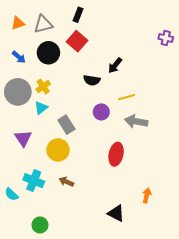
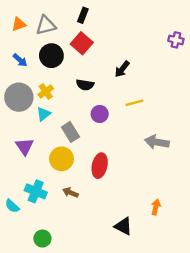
black semicircle: (92, 80) -> (85, 85), moved
purple circle: (101, 112) -> (100, 114), moved
gray arrow: (136, 121) -> (157, 142), moved
red ellipse: (116, 154) -> (100, 166), moved

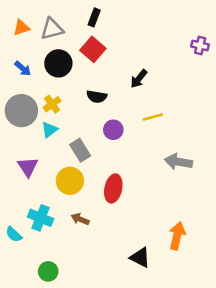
orange arrow: (156, 207) -> (177, 236), size x1.5

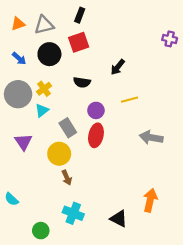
red square: (93, 49) -> (79, 42), turned 30
red ellipse: (113, 188) -> (96, 135), moved
cyan cross: (41, 218) -> (73, 213), moved
brown arrow: (80, 219) -> (67, 178), moved, turned -136

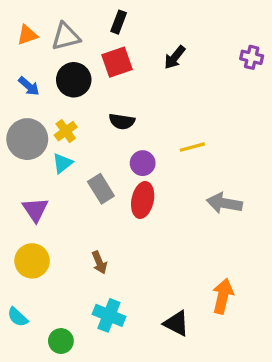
black arrow: (118, 67) -> (175, 57), moved
yellow circle: (59, 154) -> (32, 261), moved
cyan semicircle: (12, 199) -> (18, 317), moved

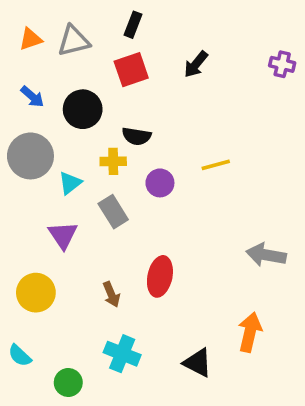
black circle: (74, 80) -> (83, 109), moved
yellow cross: (66, 131) -> (113, 161), moved, turned 35
red ellipse: (143, 200) -> (160, 276), moved
gray arrow: (224, 203) -> (266, 255), moved
purple triangle: (35, 210) -> (63, 235), moved

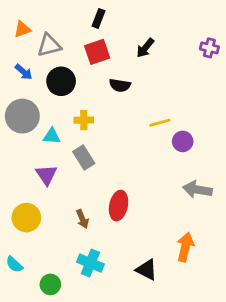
gray triangle: (74, 41) -> (49, 45), moved
black semicircle: (137, 136) -> (120, 85), moved
cyan triangle: (70, 183) -> (52, 136), turned 42
purple circle: (160, 183) -> (183, 141), moved

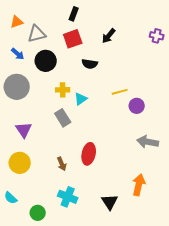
cyan triangle: (52, 136) -> (81, 99), moved, turned -40
purple triangle: (46, 175) -> (24, 130), moved
black triangle: (147, 270) -> (110, 202), turned 30

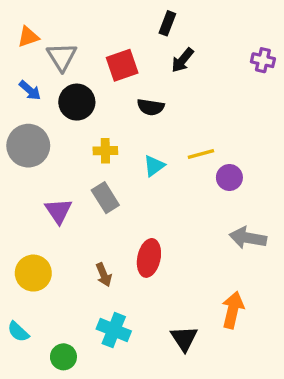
black rectangle: (74, 14) -> (167, 23), moved
gray triangle: (37, 34) -> (62, 57), turned -48
cyan triangle: (81, 99) -> (154, 166), moved
purple triangle: (24, 130) -> (58, 211), moved

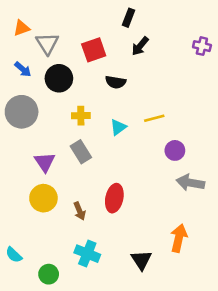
purple circle: (229, 177) -> (175, 150), moved
yellow circle: (33, 273) -> (43, 198), moved

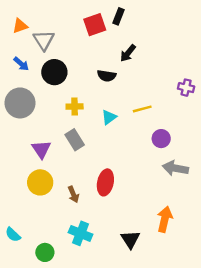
black arrow: (140, 46) -> (128, 53), moved
purple cross: (202, 46) -> (186, 88), moved
red square: (94, 50) -> (95, 25), moved

